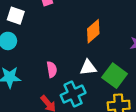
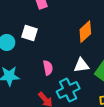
white square: (16, 16) -> (30, 33), moved

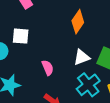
cyan cross: (68, 90) -> (88, 85), moved

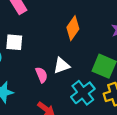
white triangle: (82, 57) -> (62, 66), moved

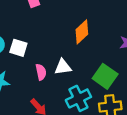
white square: (14, 42) -> (18, 48), moved

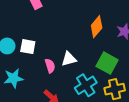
orange diamond: (82, 32) -> (97, 27), moved

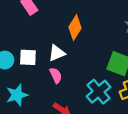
orange diamond: (97, 27) -> (75, 28), moved
white triangle: (69, 59) -> (57, 53), moved

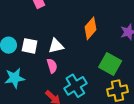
orange diamond: (75, 28) -> (90, 28), moved
cyan cross: (99, 92) -> (75, 86), moved

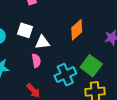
white square: (30, 46) -> (25, 30), moved
cyan cross: (75, 86) -> (65, 75), moved

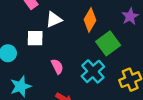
white triangle: (42, 42) -> (54, 20), moved
green square: (91, 66) -> (108, 43), moved, turned 35

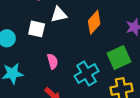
green square: (108, 43) -> (119, 58), moved

